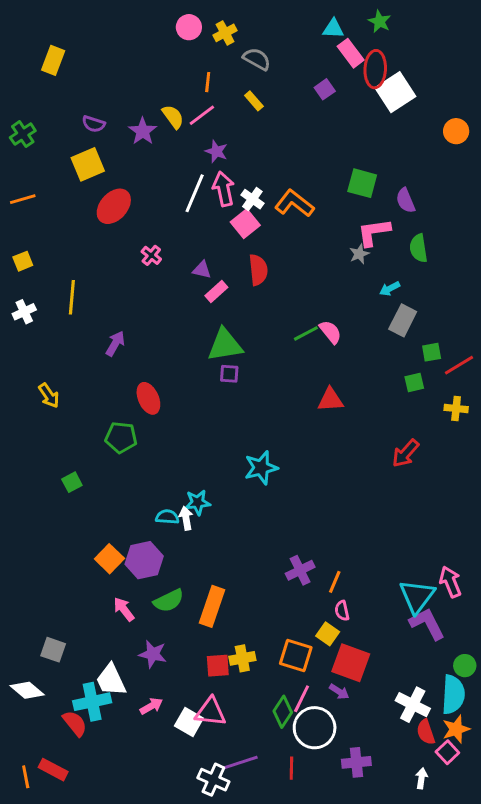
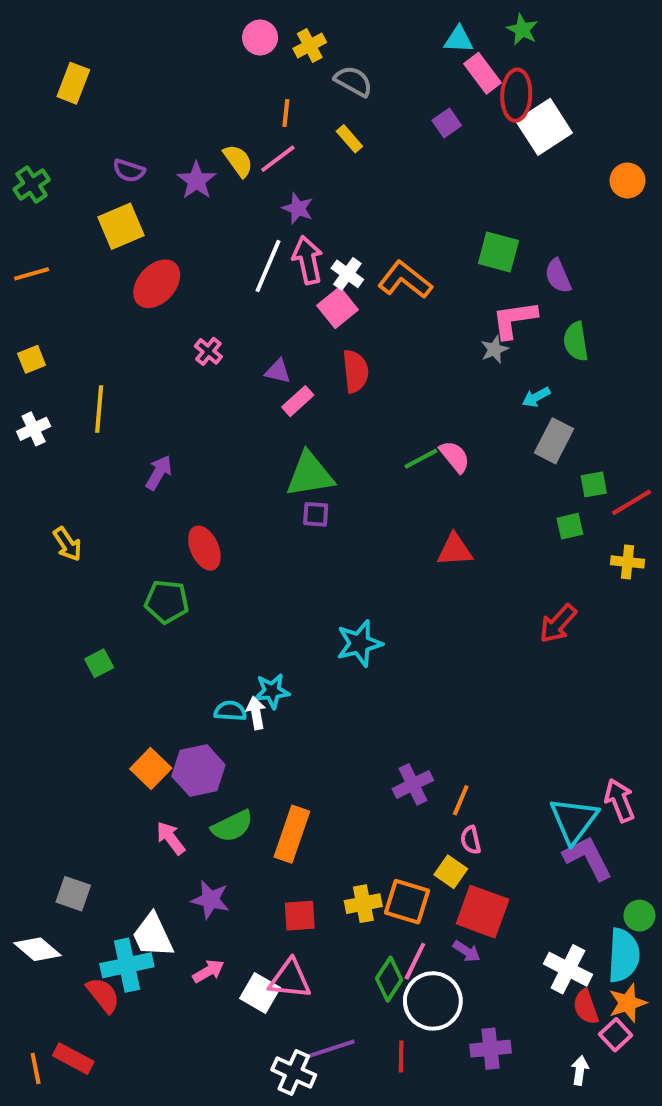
yellow cross: (242, 658) -> (363, 904), moved

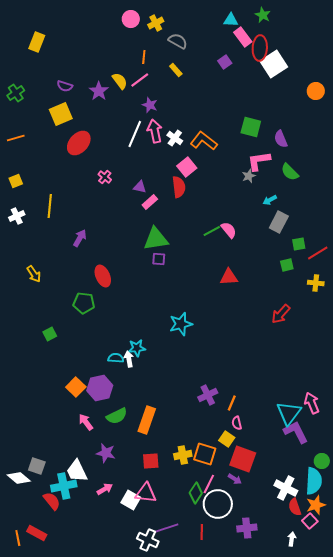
pink square: (337, 308) -> (187, 167), moved
green semicircle: (576, 341) -> (290, 172), turned -36
gray square: (73, 894) -> (37, 466), moved

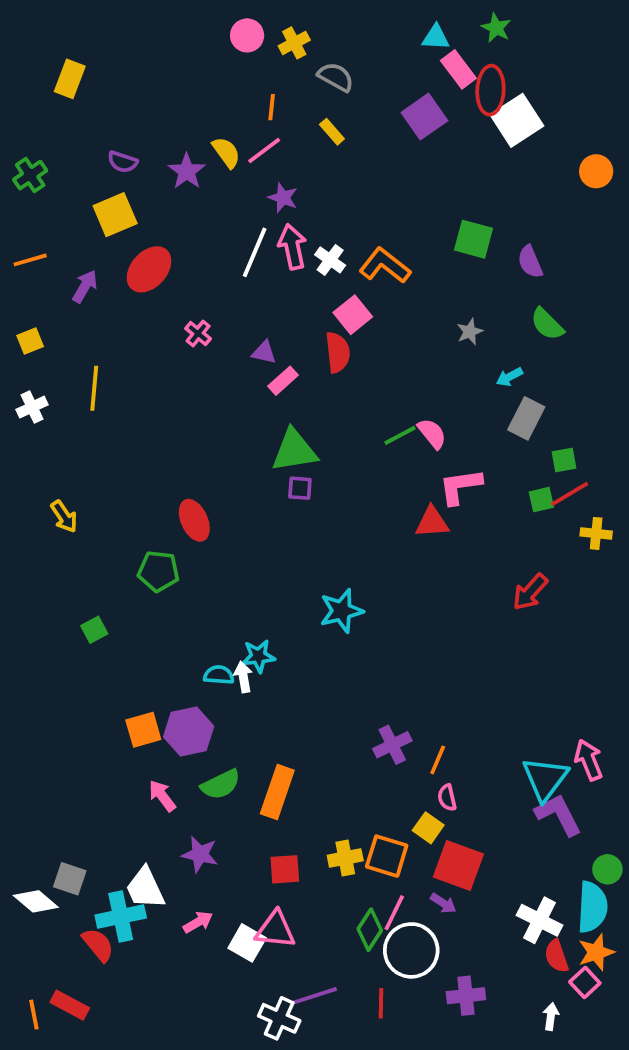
purple square: (225, 62) -> (424, 117), size x1.6
pink L-shape: (259, 161) -> (460, 486), moved
purple arrow: (80, 238) -> (85, 286), moved
red line: (318, 253) -> (570, 494), moved
orange square: (76, 387) -> (143, 730), turned 30

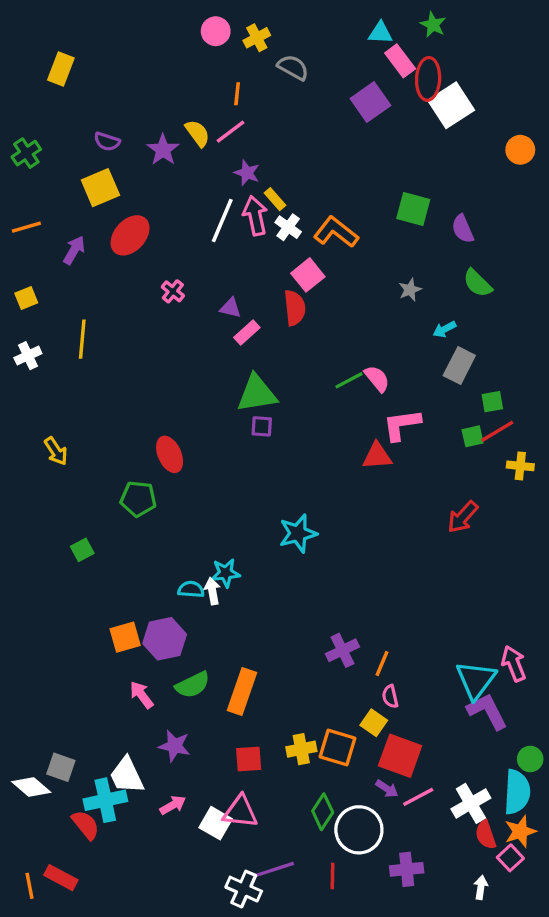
yellow rectangle: (332, 132) -> (275, 199), moved
pink line: (394, 913) -> (418, 797), moved, turned 36
white cross: (540, 920) -> (471, 803), turned 33

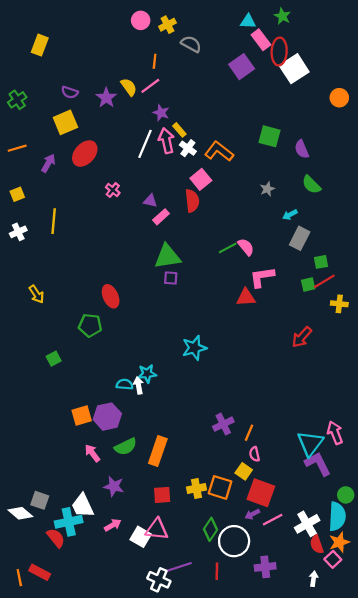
purple arrow: (387, 789) -> (252, 514), turned 120

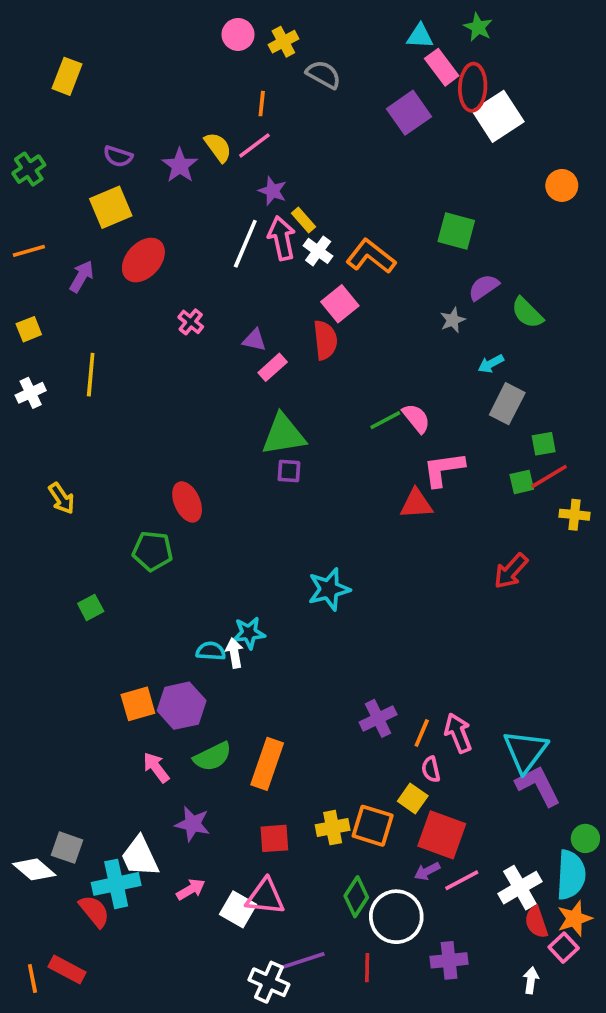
orange circle: (339, 98) -> (562, 185), moved
purple semicircle: (302, 149) -> (484, 287), moved, turned 78
pink arrow: (335, 433) -> (458, 733), moved

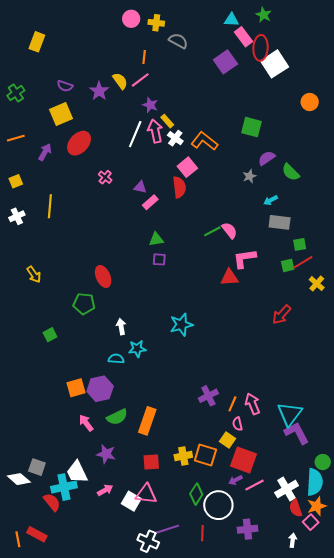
yellow cross: (283, 42) -> (156, 23), turned 35
gray rectangle: (507, 404) -> (280, 222), turned 70
green triangle: (283, 435) -> (156, 239), size x0.6
yellow cross: (575, 515) -> (317, 284), turned 35
white arrow: (234, 653) -> (121, 327), moved

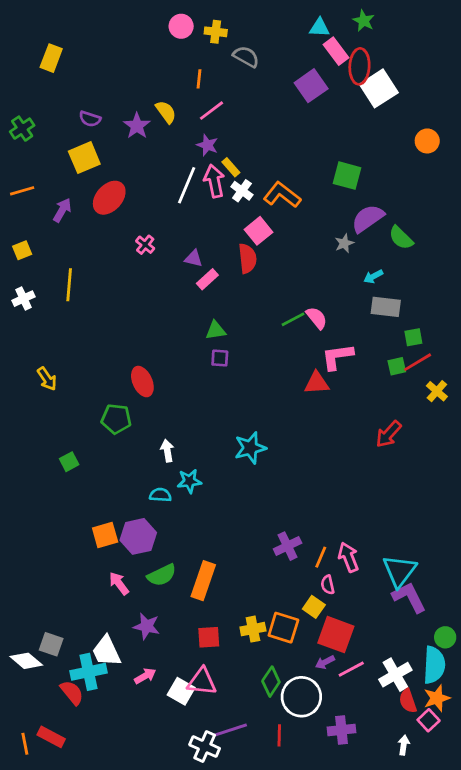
pink line: (140, 80) -> (212, 111), moved
purple semicircle: (267, 158) -> (368, 218), size x1.4

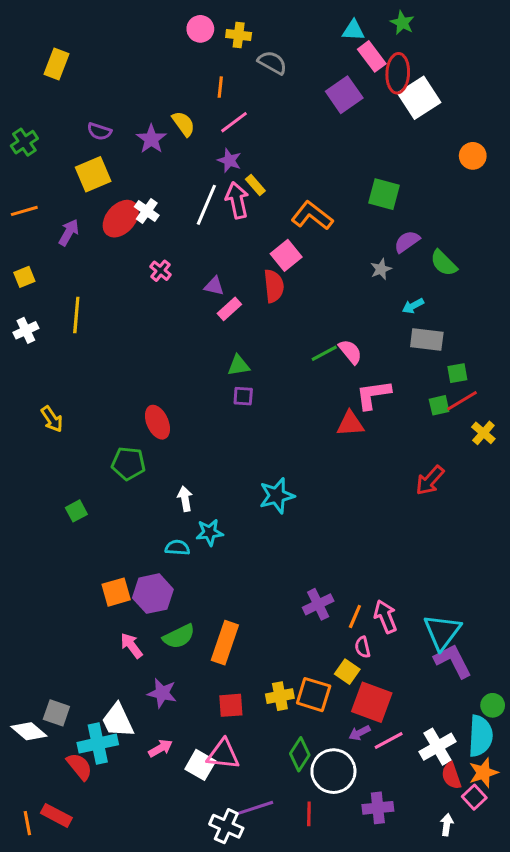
white cross: (242, 191) -> (147, 211), moved
purple semicircle: (368, 218) -> (407, 242), size x0.7

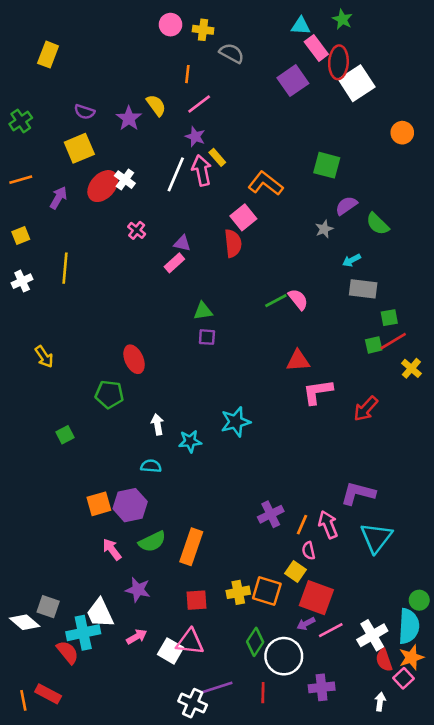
pink rectangle: (229, 309) -> (174, 263), moved
pink L-shape: (373, 395) -> (318, 392), moved
cyan star: (210, 532) -> (190, 441), moved
purple L-shape: (453, 661) -> (358, 493), moved, turned -48

